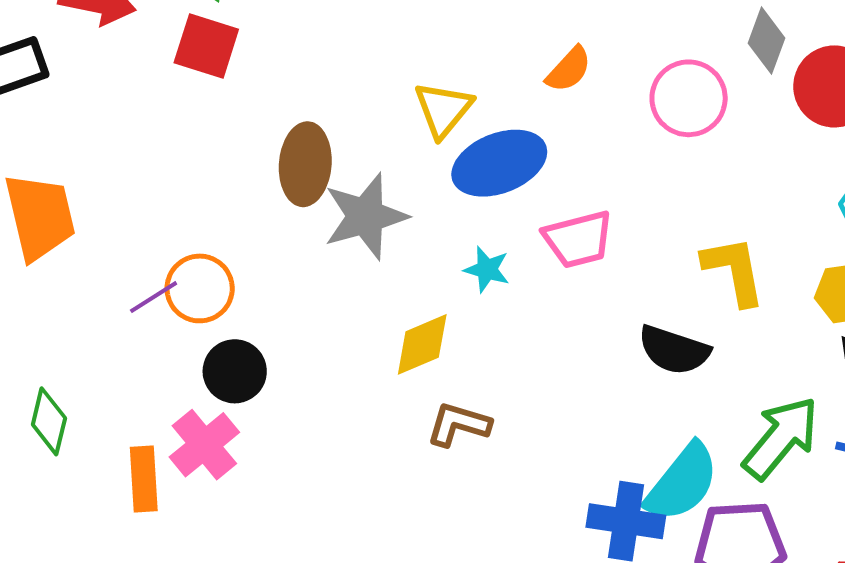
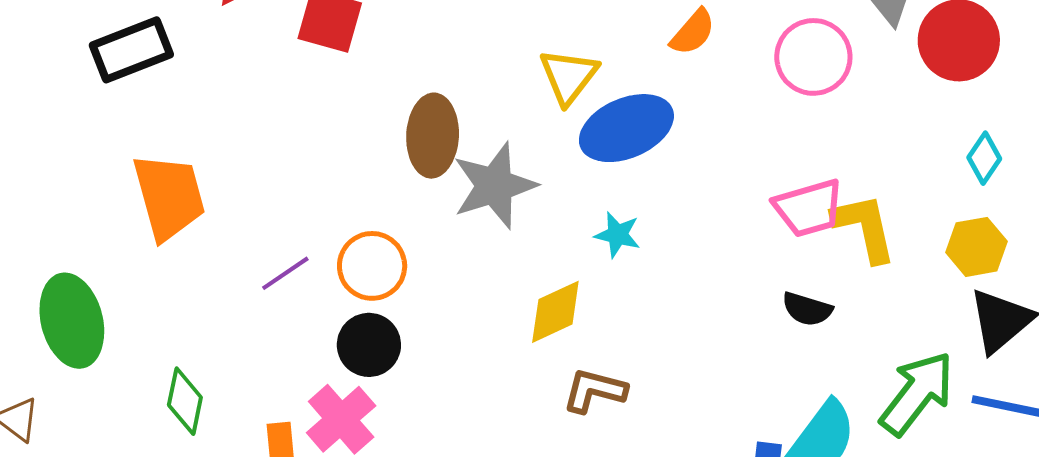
pink trapezoid: (578, 239) -> (809, 208), moved
orange circle: (200, 288) -> (372, 266), moved
black semicircle: (674, 350) -> (807, 309), size x0.7

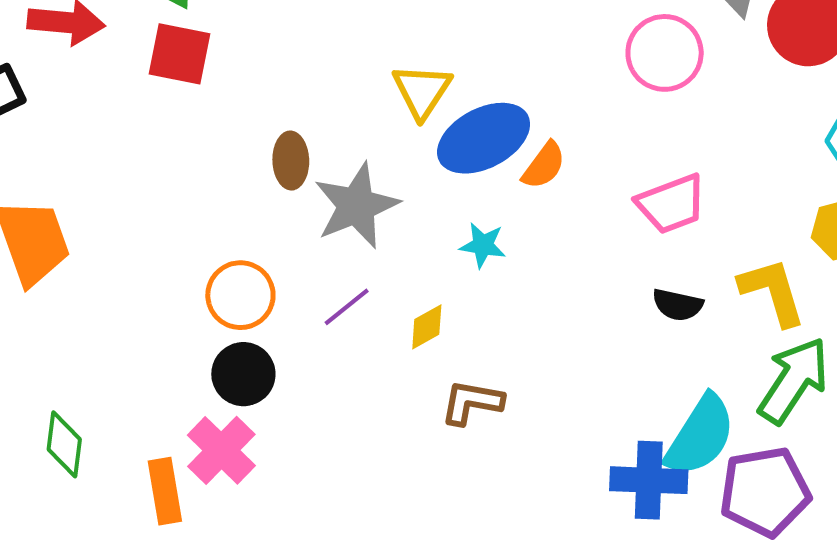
orange semicircle: (693, 32) -> (544, 165), moved
brown ellipse: (433, 136) -> (291, 161), size x0.7
yellow L-shape: (865, 228) -> (772, 292), moved
purple line: (285, 273) -> (347, 307), moved
yellow diamond: (555, 312) -> (427, 327), size x0.7

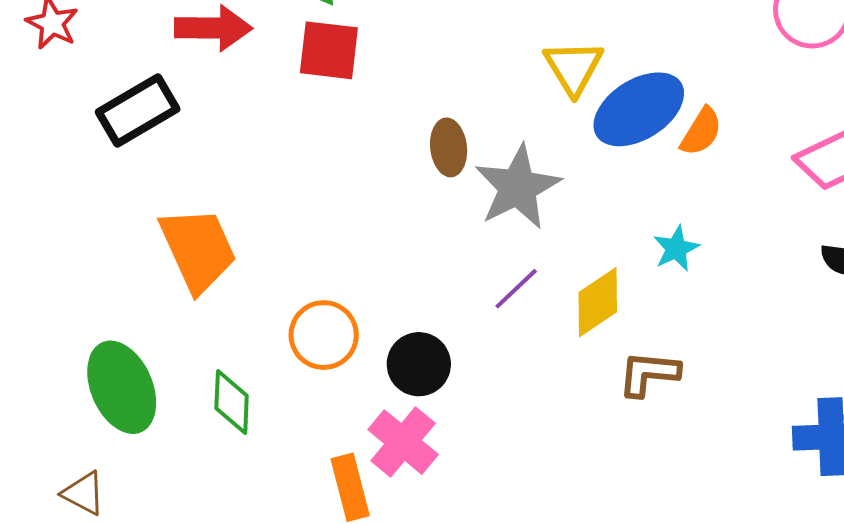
cyan star: (483, 245) -> (676, 248), moved, turned -30
orange circle: (240, 295) -> (324, 335), moved
yellow diamond: (427, 327) -> (598, 302), size x1.5
green diamond: (64, 444) -> (232, 402), moved

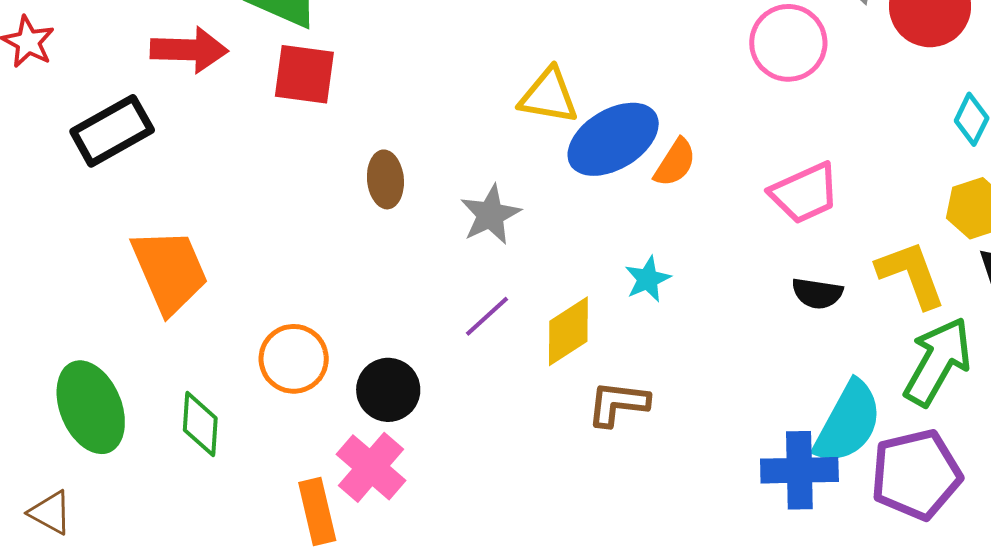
yellow triangle: (574, 67) -> (549, 96), turned -50
brown ellipse: (449, 147) -> (385, 179), moved
gray star: (518, 187) -> (490, 215), size x0.7

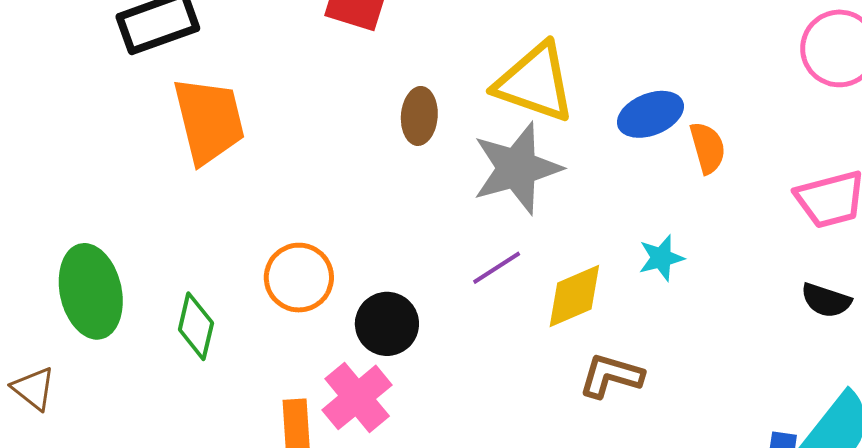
yellow triangle: (549, 96) -> (535, 83), moved, size x1.4
blue ellipse: (613, 139) -> (650, 114), size x0.7
orange semicircle: (675, 163) -> (708, 148), turned -58
gray star: (490, 215) -> (517, 168), size x1.5
orange trapezoid: (170, 271) -> (209, 121), moved

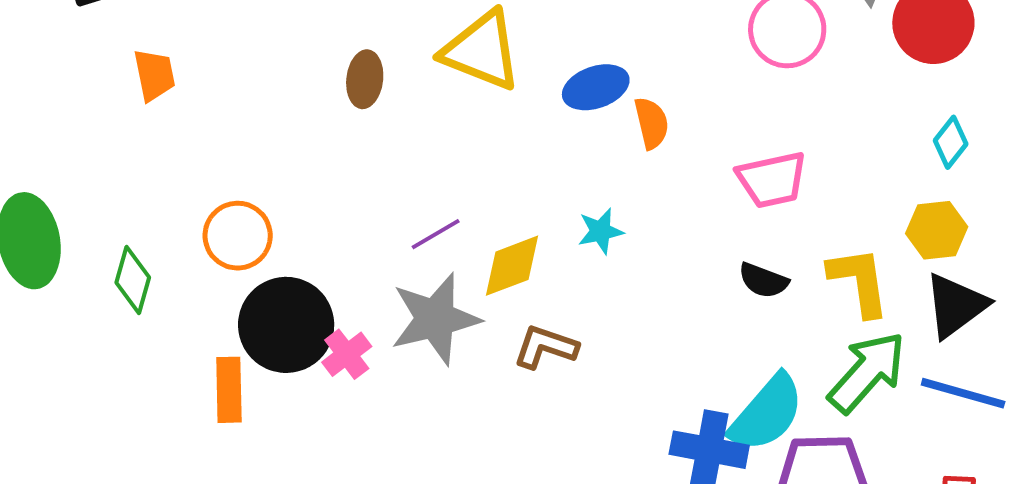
orange trapezoid: (209, 121) -> (154, 75), size x0.6
gray star: (517, 168) -> (435, 319), moved
black circle: (387, 324) -> (286, 325), moved, size x1.5
pink cross: (357, 397) -> (347, 354), moved, size x0.7

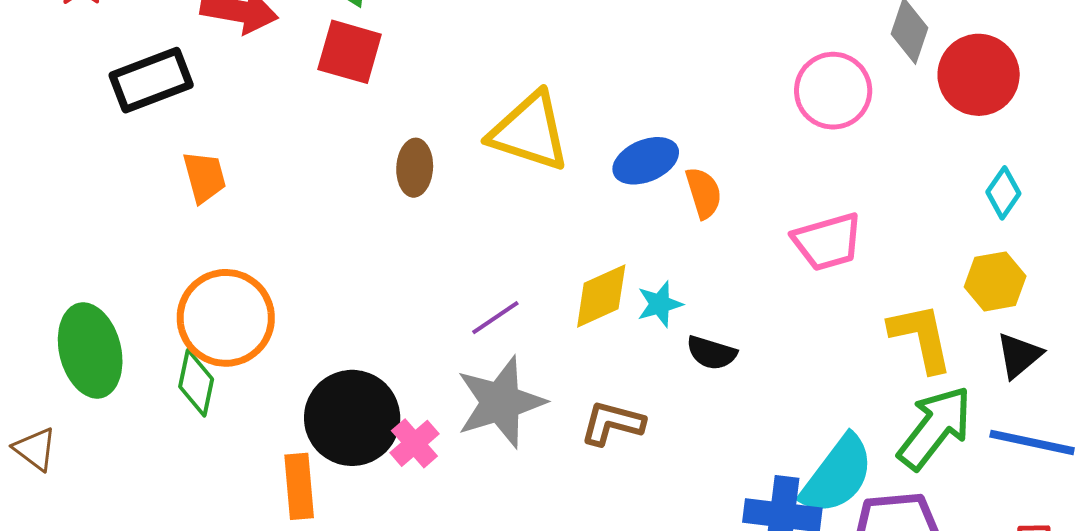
orange circle: (238, 236) -> (226, 318), moved, size x1.4
yellow diamond: (512, 266) -> (601, 296), moved
black semicircle: (763, 280) -> (711, 353), moved
black triangle: (956, 305) -> (1019, 355), size x0.7

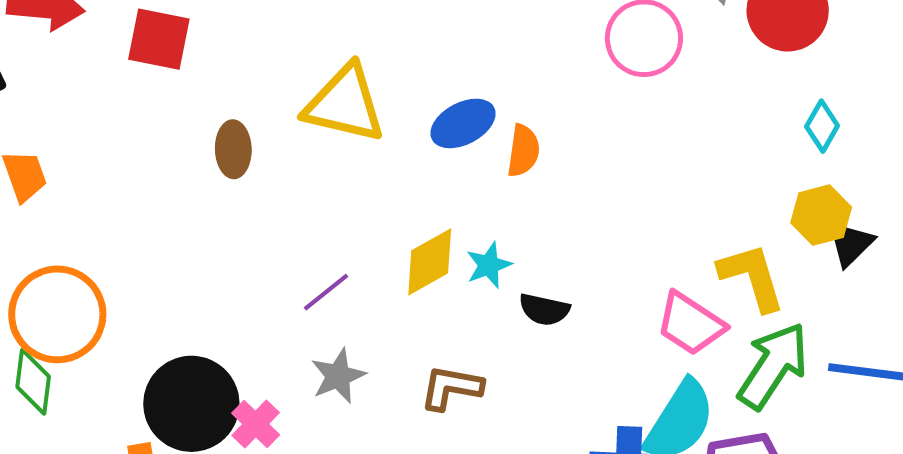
orange semicircle: (704, 193) -> (523, 151), turned 30
pink trapezoid: (828, 242) -> (690, 324), moved, turned 54
black triangle: (1019, 355) -> (850, 244), moved
gray star: (501, 402) -> (338, 376), size x0.6

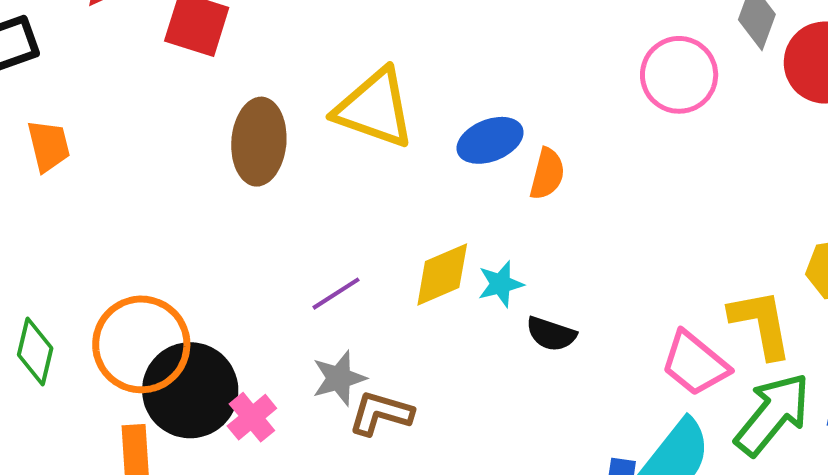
brown ellipse: (233, 149) -> (259, 142), size x1.5
orange circle: (57, 314) -> (141, 344), moved
brown L-shape: (451, 388) -> (381, 413), moved

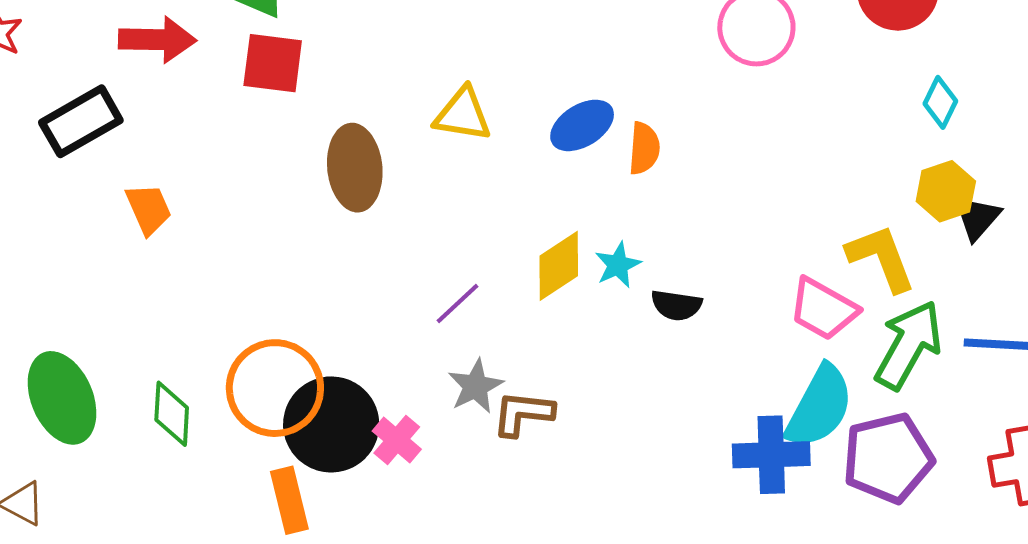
yellow triangle: (375, 108) -> (463, 114), size x0.7

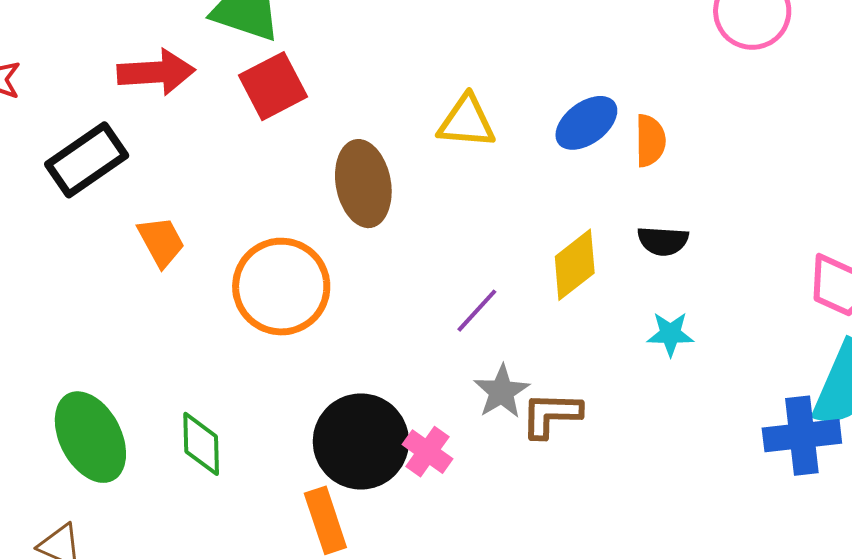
red square: (273, 63) -> (273, 86), turned -30
cyan star: (618, 265) -> (670, 334), moved, turned 30
black semicircle: (676, 305) -> (663, 241), moved
orange circle: (275, 388) -> (281, 287), moved

